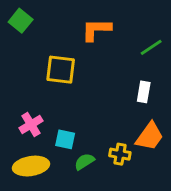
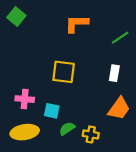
yellow square: (61, 70) -> (64, 72), moved
pink cross: (31, 124) -> (25, 99), turned 36
yellow cross: (120, 154) -> (91, 134), moved

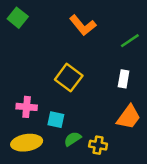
orange L-shape: (77, 24) -> (83, 25), turned -130
yellow square: (64, 72) -> (69, 78), turned 30

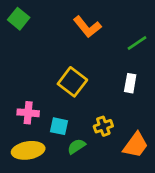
orange trapezoid: (129, 117) -> (136, 145), moved
yellow cross: (98, 145) -> (103, 126), moved, turned -30

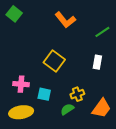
green semicircle: (76, 146) -> (67, 109), moved

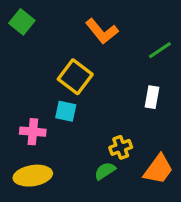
yellow square: (54, 61) -> (75, 77), moved
cyan square: (44, 94) -> (66, 111), moved

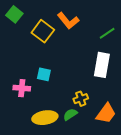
yellow square: (75, 77) -> (43, 31), moved
white rectangle: (152, 97) -> (102, 65), size x1.6
yellow ellipse: (33, 176) -> (45, 118), moved

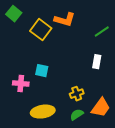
orange L-shape: (68, 21) -> (65, 20), turned -35
white rectangle: (102, 65) -> (97, 62), size x0.6
green semicircle: (70, 114) -> (77, 115), moved

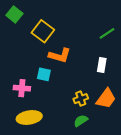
orange L-shape: (65, 20) -> (60, 55), moved
orange trapezoid: (101, 108) -> (106, 99), moved
yellow ellipse: (43, 112) -> (29, 117), moved

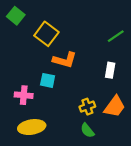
green semicircle: (81, 121) -> (87, 130), turned -96

